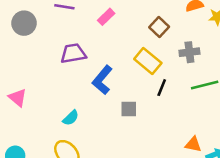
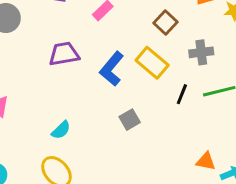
blue L-shape: (102, 80) -> (112, 69), moved
black line: (162, 88) -> (182, 94), moved
gray square: (129, 109) -> (130, 120), turned -30

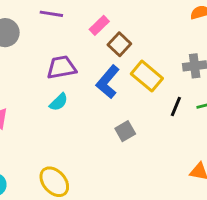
brown square: (165, 23) -> (119, 44), moved
cyan semicircle: (61, 130) -> (59, 102), moved

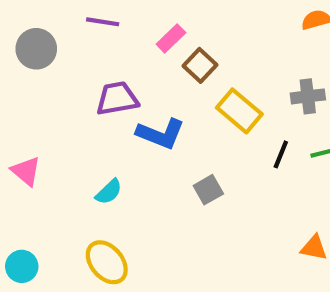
blue L-shape: (108, 82) -> (161, 134), moved, turned -108
cyan semicircle: (59, 102) -> (109, 192), moved

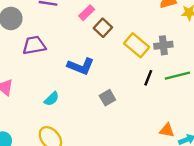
purple trapezoid: (117, 99) -> (34, 45), moved
yellow rectangle: (239, 111) -> (137, 45), moved

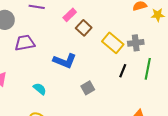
green line: (177, 76) -> (148, 69), turned -65
cyan semicircle: (52, 99) -> (40, 89), turned -96

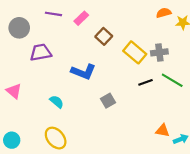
pink rectangle: (70, 15) -> (81, 18), moved
green line: (148, 69) -> (172, 80), turned -70
black line: (123, 71) -> (145, 82), turned 48

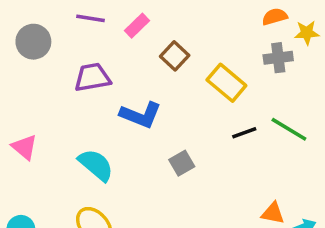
purple trapezoid: (41, 52) -> (92, 77), moved
gray cross: (159, 52) -> (278, 58), moved
cyan semicircle: (57, 102) -> (96, 165), size x1.5

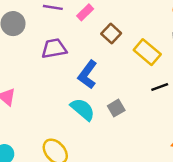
blue L-shape: (141, 115) -> (88, 75), turned 104
cyan semicircle: (96, 165) -> (83, 109), moved

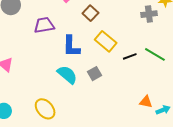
yellow rectangle: (147, 52) -> (106, 41), moved
blue L-shape: (88, 75) -> (71, 46), turned -35

